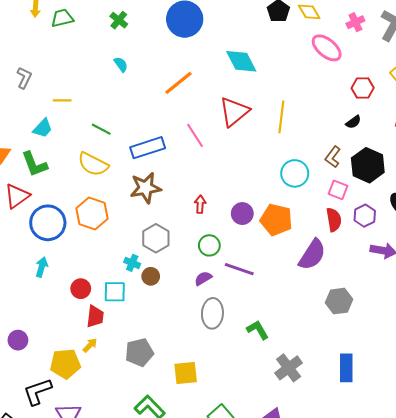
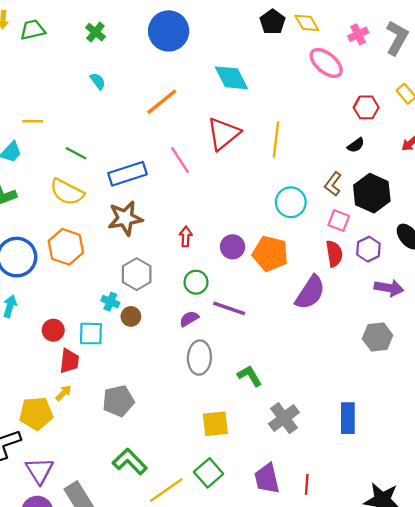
gray hexagon: (339, 301) -> (378, 337), moved
yellow square: (186, 373) -> (215, 424), moved

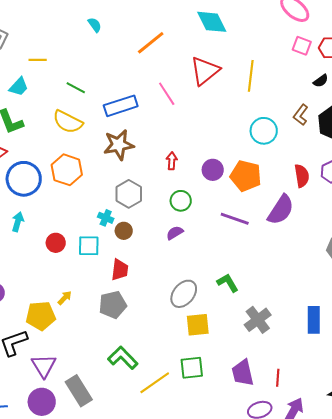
pink square: (339, 221) -> (302, 46), moved
purple line: (229, 308) -> (235, 219), moved
gray ellipse: (199, 358) -> (184, 294), moved, turned 36
red trapezoid: (69, 361) -> (120, 270), moved
green square: (209, 473) -> (192, 368), turned 35

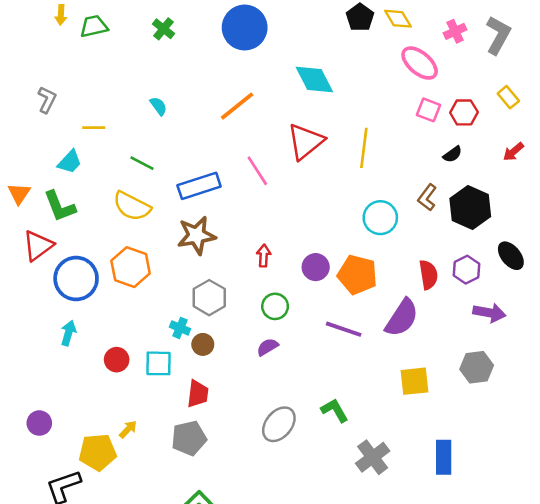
cyan semicircle: (95, 25) -> (158, 106), moved
yellow square: (198, 325) -> (415, 381), moved

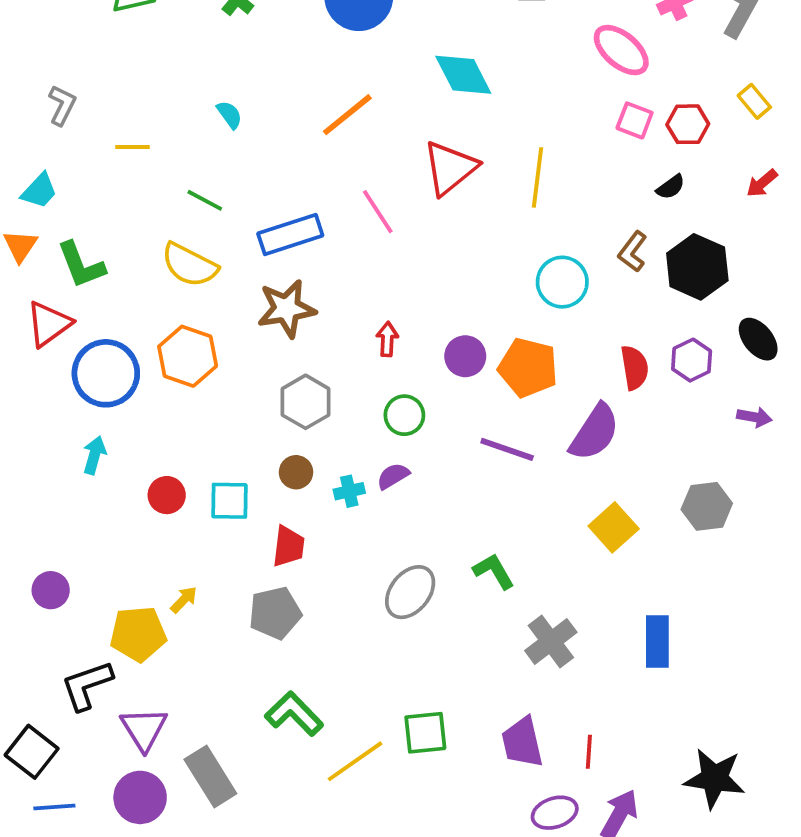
cyan trapezoid: (70, 162) -> (39, 191), moved
purple arrow: (489, 313) -> (754, 417), moved, size x0.7
cyan cross: (180, 328) -> (349, 491), moved, turned -36
yellow square: (415, 381) -> (614, 527), turned -36

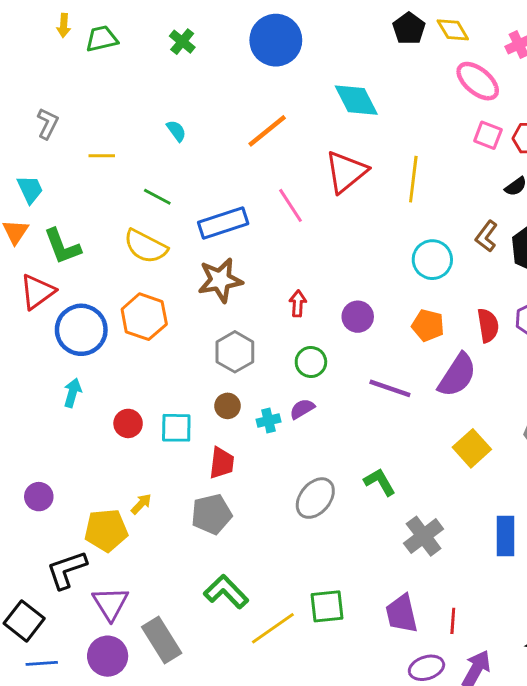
cyan trapezoid: (39, 191) -> (30, 189), turned -68
orange pentagon: (528, 368) -> (428, 325), moved, size x0.7

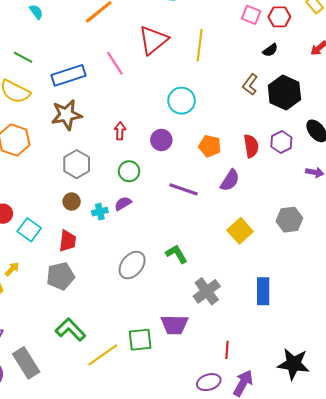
cyan circle: (432, 260) -> (182, 101), moved
purple semicircle: (457, 375) -> (230, 180), size x0.7
cyan square: (176, 428) -> (29, 230), moved, turned 35
purple trapezoid: (402, 614) -> (174, 325), moved, turned -76

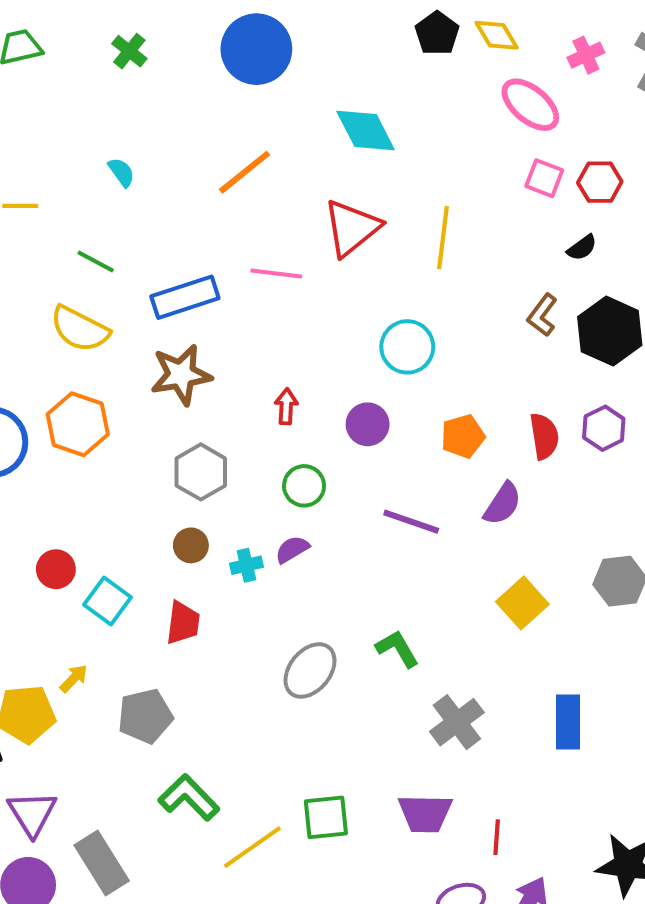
pink line: (115, 63) -> (276, 273), turned -50
orange pentagon: (210, 146) -> (463, 436), turned -30
gray pentagon: (60, 276) -> (145, 716), moved
purple trapezoid: (174, 325) -> (425, 813), moved

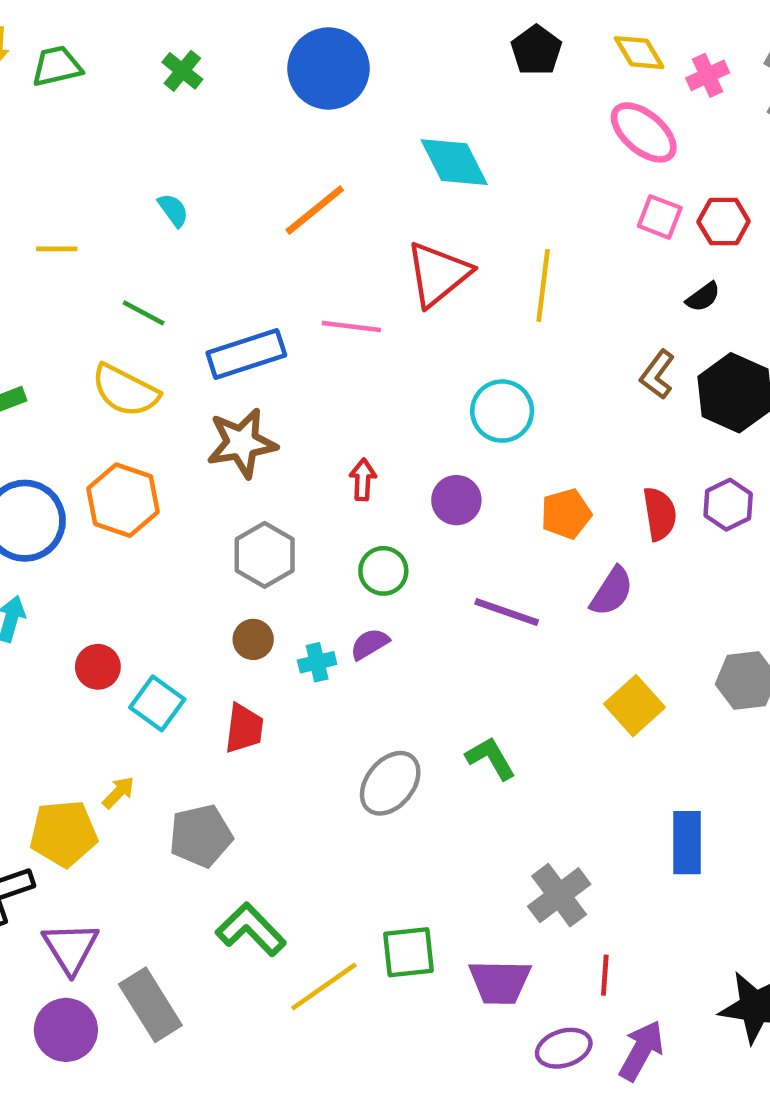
yellow diamond: (497, 35) -> (639, 53), moved
gray cross: (457, 722) -> (559, 895), moved
purple trapezoid: (425, 813) -> (500, 982), moved

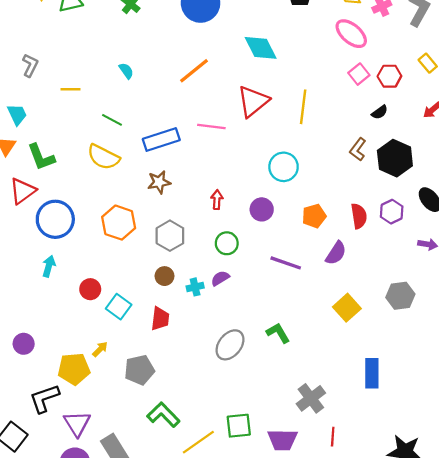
pink square: (660, 217) -> (359, 74), turned 30
brown star: (242, 443) -> (159, 182), size x0.7
orange hexagon: (123, 500) -> (119, 223), moved

